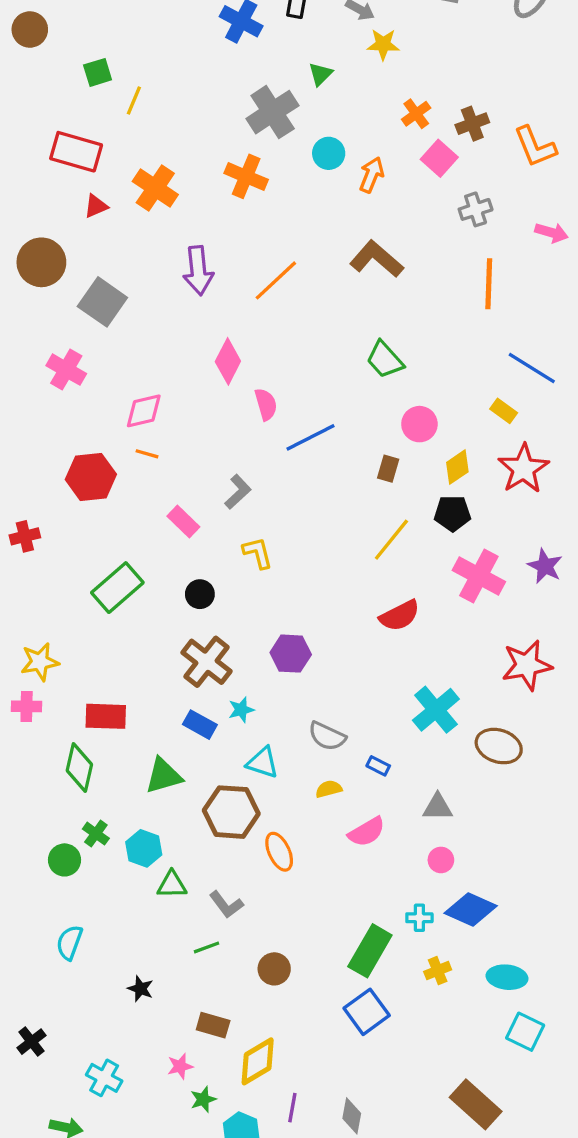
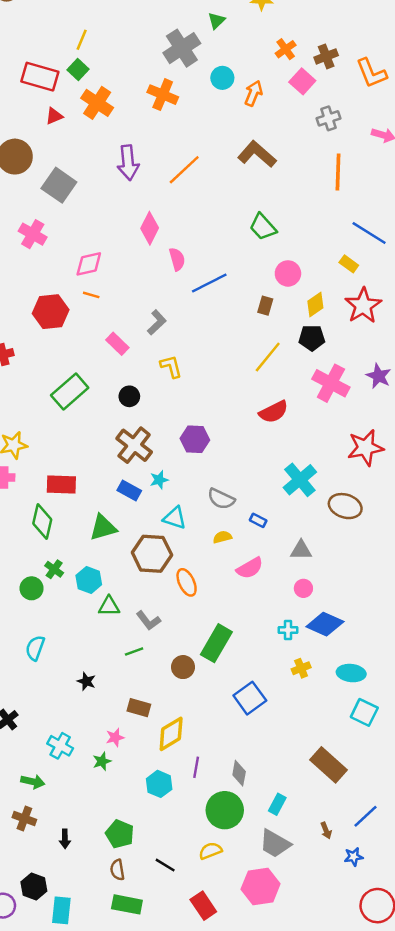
green square: (98, 72) -> (78, 70), moved, turned -30
green rectangle: (370, 951) -> (216, 643), moved
green star: (203, 1099) -> (102, 761), moved

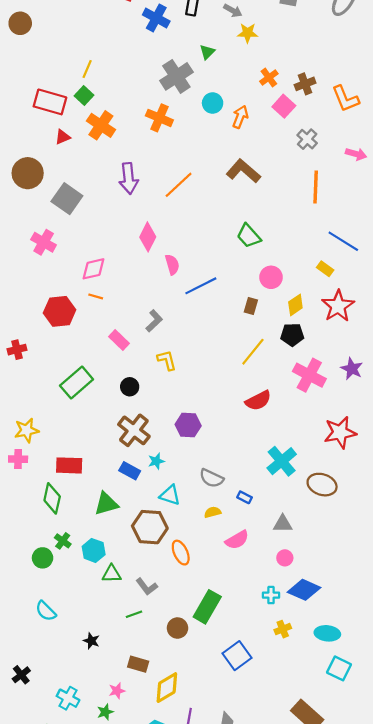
gray cross: (329, 118) -> (307, 139), turned -30
cyan semicircle: (35, 648) -> (46, 611), turned -65

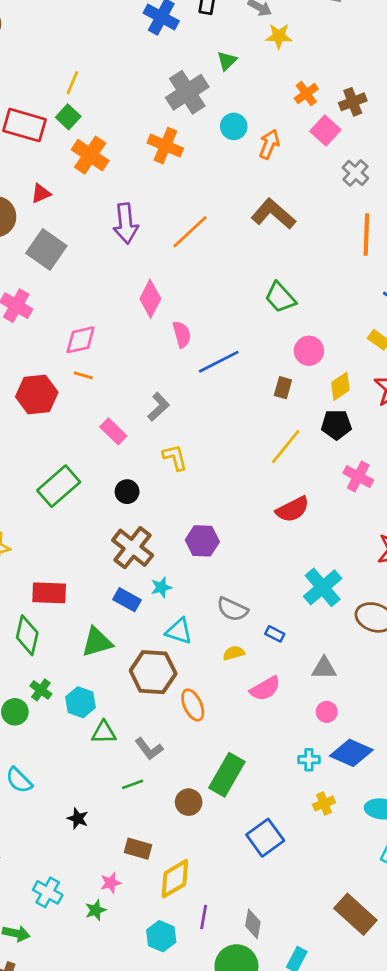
red triangle: (63, 137) -> (41, 193), moved
pink cross: (309, 375) -> (358, 477), size x0.7

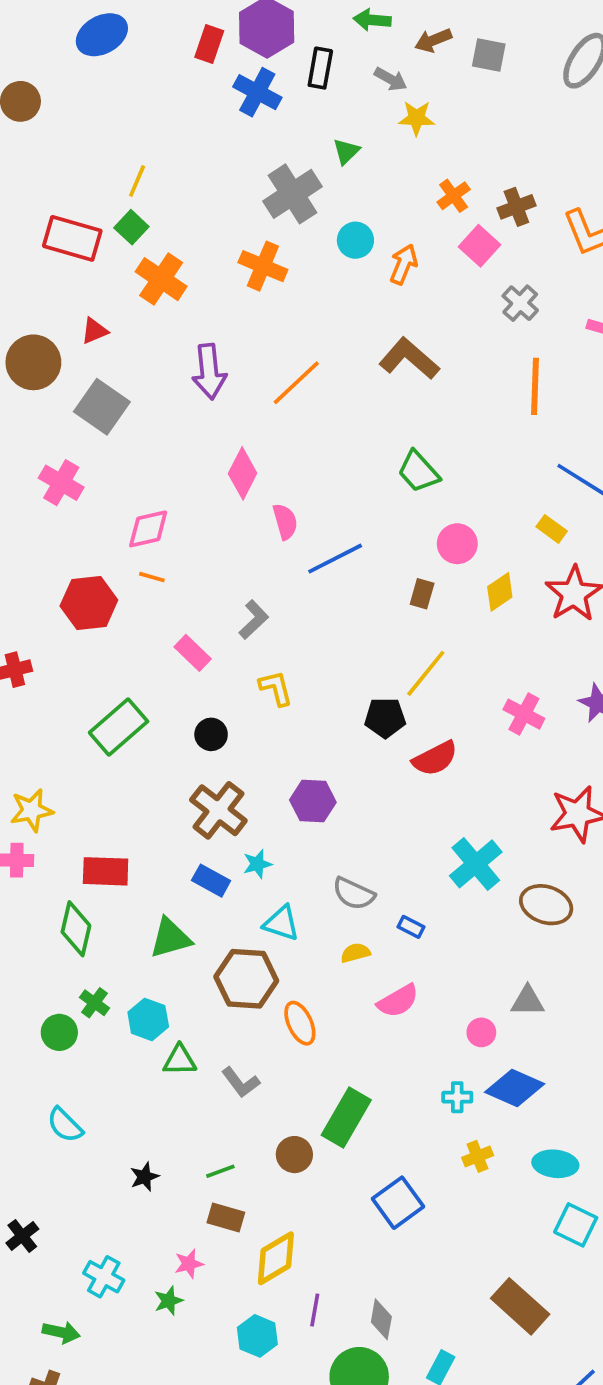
black pentagon: (336, 425) -> (385, 718), moved
gray triangle: (324, 668) -> (528, 1001), moved
green line: (133, 784) -> (220, 1171), moved
black star: (78, 819) -> (144, 1177), turned 30

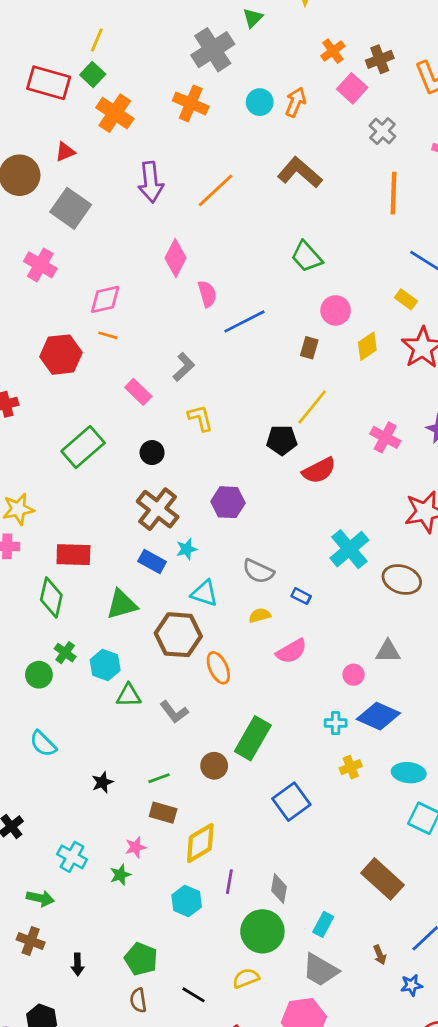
cyan circle: (355, 240) -> (260, 102), moved

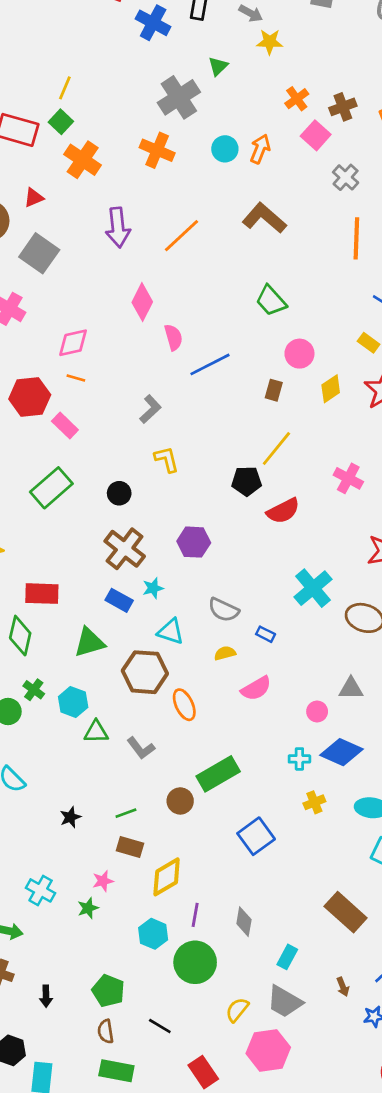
pink rectangle: (138, 392) -> (65, 425), moved
green rectangle: (253, 738) -> (218, 774), turned 30
green circle: (262, 931) -> (195, 962), moved
yellow semicircle: (246, 978) -> (237, 1010), moved, turned -30

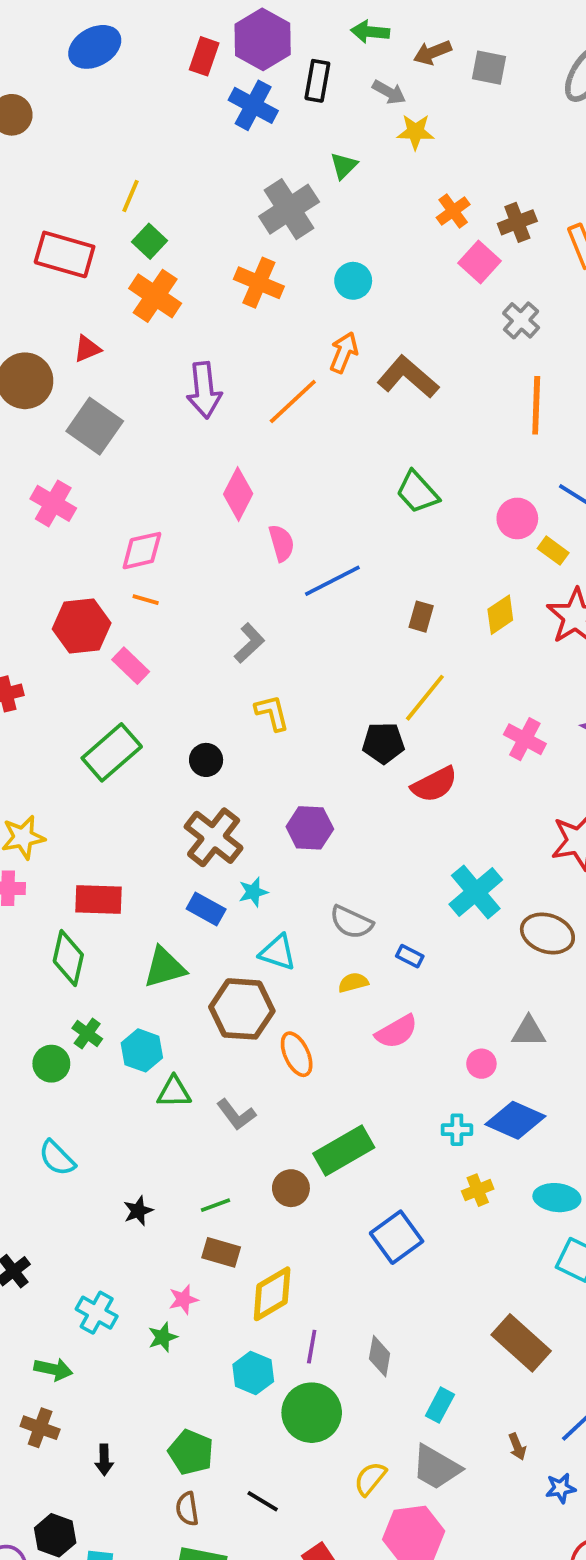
green square: (61, 122) -> (149, 241), moved
orange arrow: (260, 149) -> (344, 352), moved
pink circle: (299, 354) -> (517, 518), moved

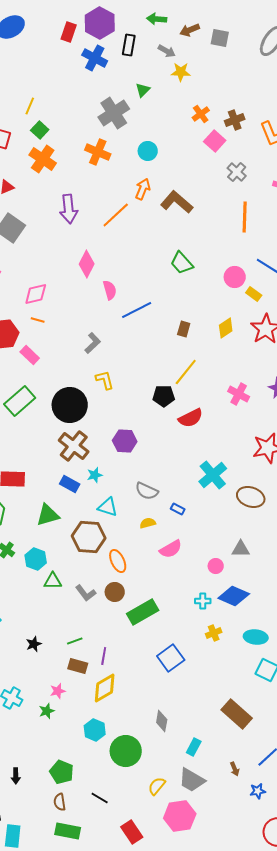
black circle: (206, 760) -> (70, 405), size x2.0
brown circle: (291, 1188) -> (115, 592), moved
purple line: (312, 1347) -> (104, 656), moved

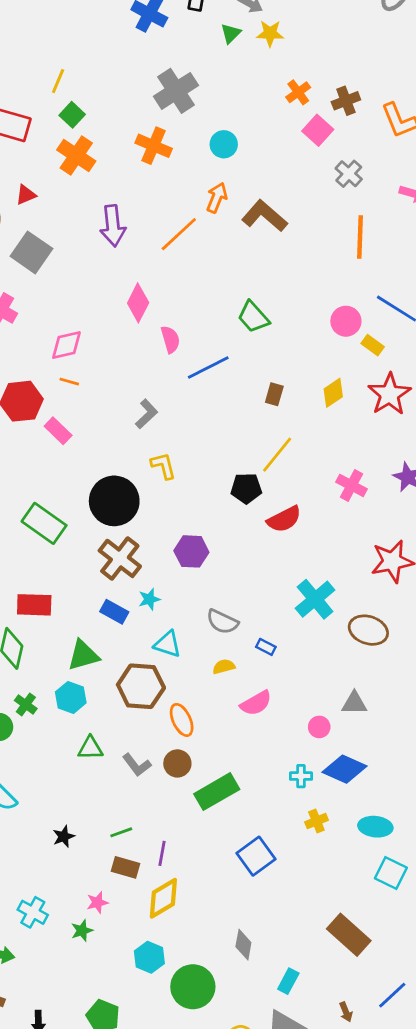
green triangle: (143, 90) -> (231, 33), moved
green trapezoid: (182, 263) -> (253, 317), moved
green rectangle: (20, 401) -> (44, 523), moved, turned 76
cyan hexagon: (36, 559) -> (71, 697), moved

